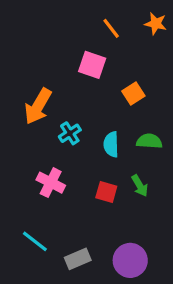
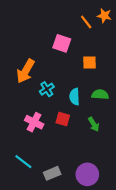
orange line: (111, 28) -> (86, 22), moved
orange square: (133, 94) -> (89, 63), turned 32
red square: (106, 192) -> (63, 119), moved

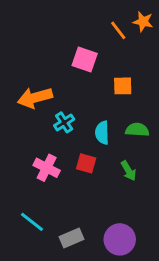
orange arrow: (26, 71) -> (35, 98), turned 45

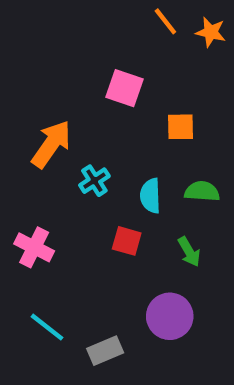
orange line: (118, 30) -> (165, 21), moved
orange arrow: (35, 98) -> (51, 144), turned 140
pink cross: (47, 168) -> (34, 247), moved
purple circle: (120, 239) -> (170, 316), moved

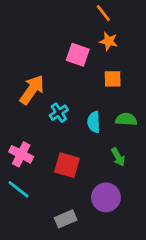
orange star: (211, 32) -> (109, 41), moved
red square: (127, 241) -> (67, 165), moved, size x1.4
cyan line: (47, 327) -> (18, 189), moved

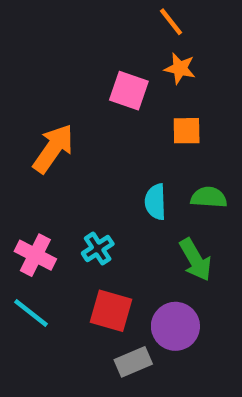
cyan cross: (59, 113) -> (98, 249), moved
green arrow: (118, 157) -> (195, 260), size x1.4
red square: (67, 165) -> (111, 311), moved
gray rectangle: (66, 219) -> (133, 362), moved

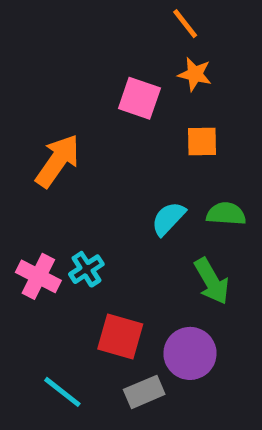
cyan semicircle: (155, 202) -> (168, 219), turned 45
cyan cross: (98, 249) -> (86, 269), moved
cyan line: (31, 313) -> (62, 392), moved

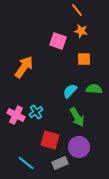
green arrow: (212, 281) -> (77, 117), moved

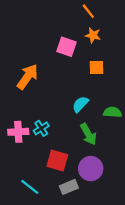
green semicircle: (94, 89) -> (112, 112), moved
pink cross: (16, 115) -> (18, 132), turned -30

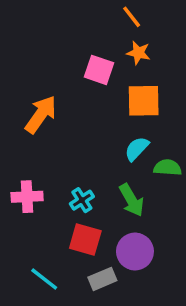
orange square: (96, 67) -> (144, 101), size x1.5
cyan semicircle: (80, 104) -> (137, 149), moved
cyan cross: (41, 128) -> (82, 200), moved

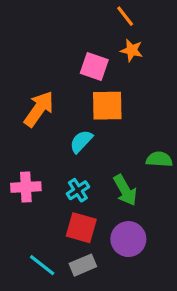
orange square: (144, 101) -> (107, 106), moved
cyan semicircle: (137, 149) -> (81, 141), moved
gray rectangle: (102, 279) -> (83, 265), moved

